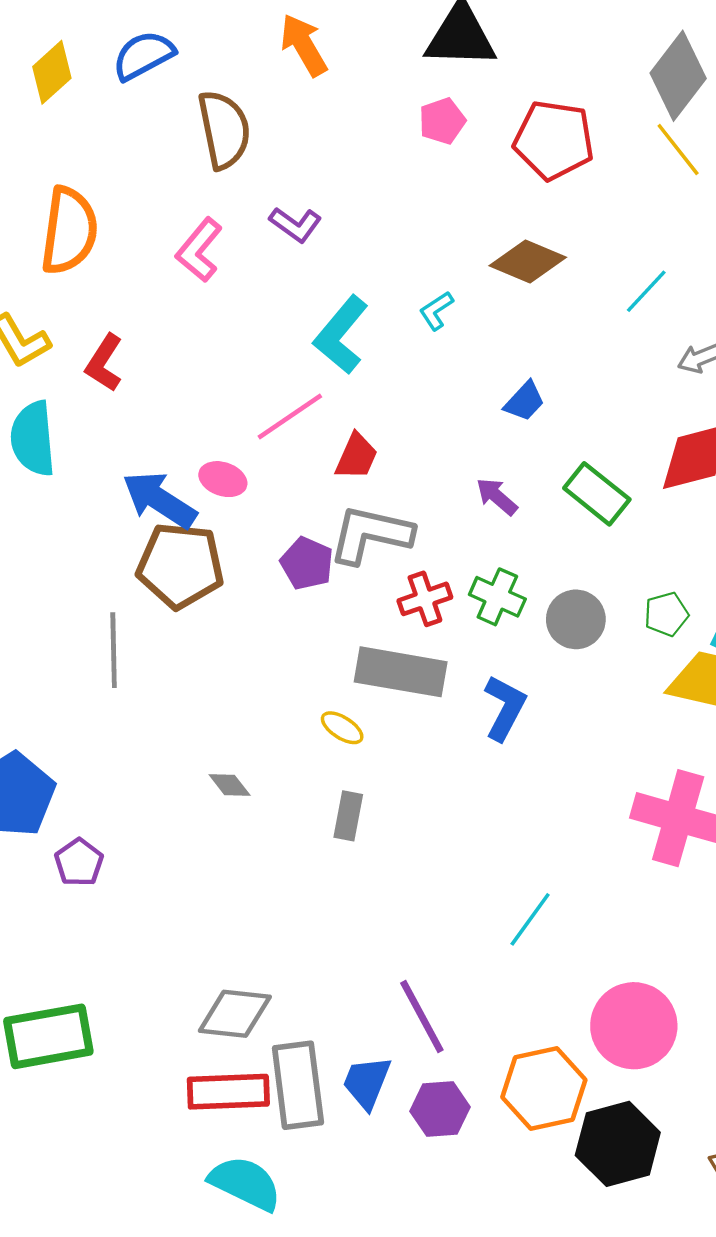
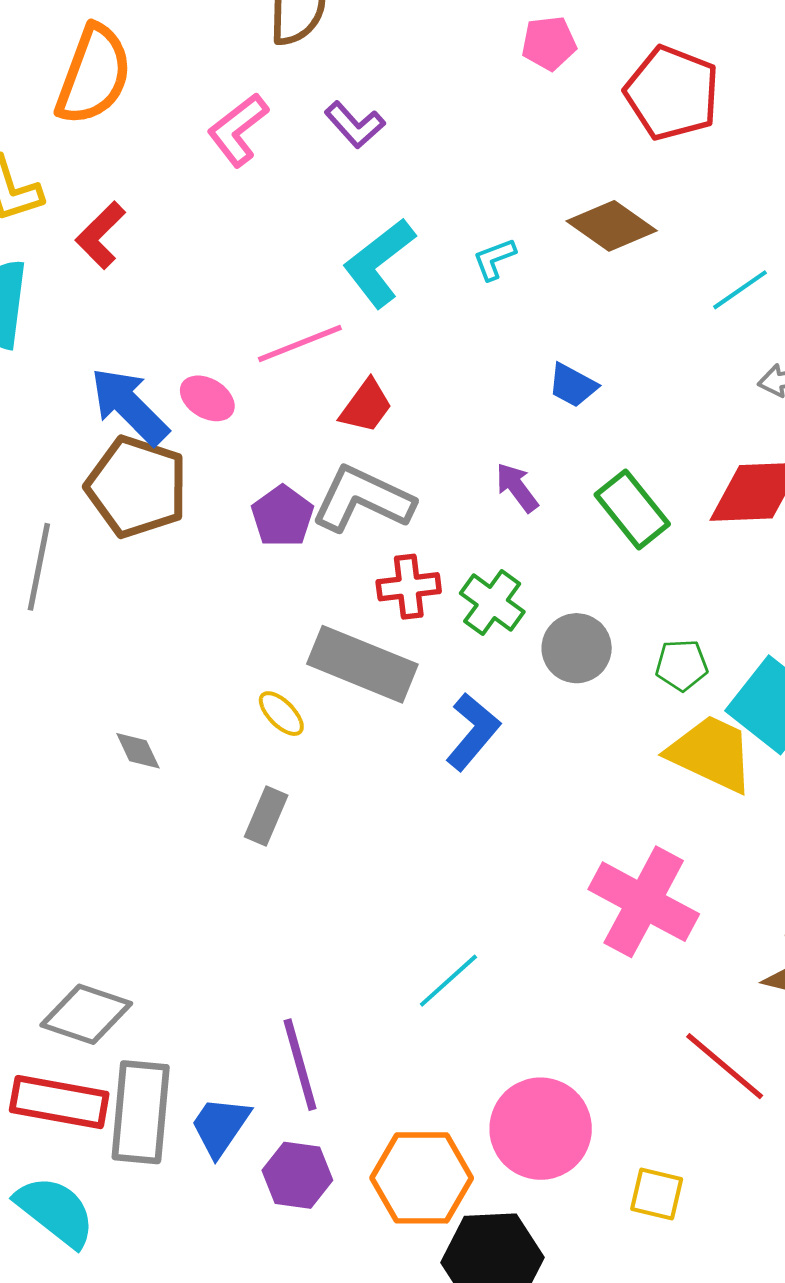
blue trapezoid: (524, 401) -> (573, 385), turned 63

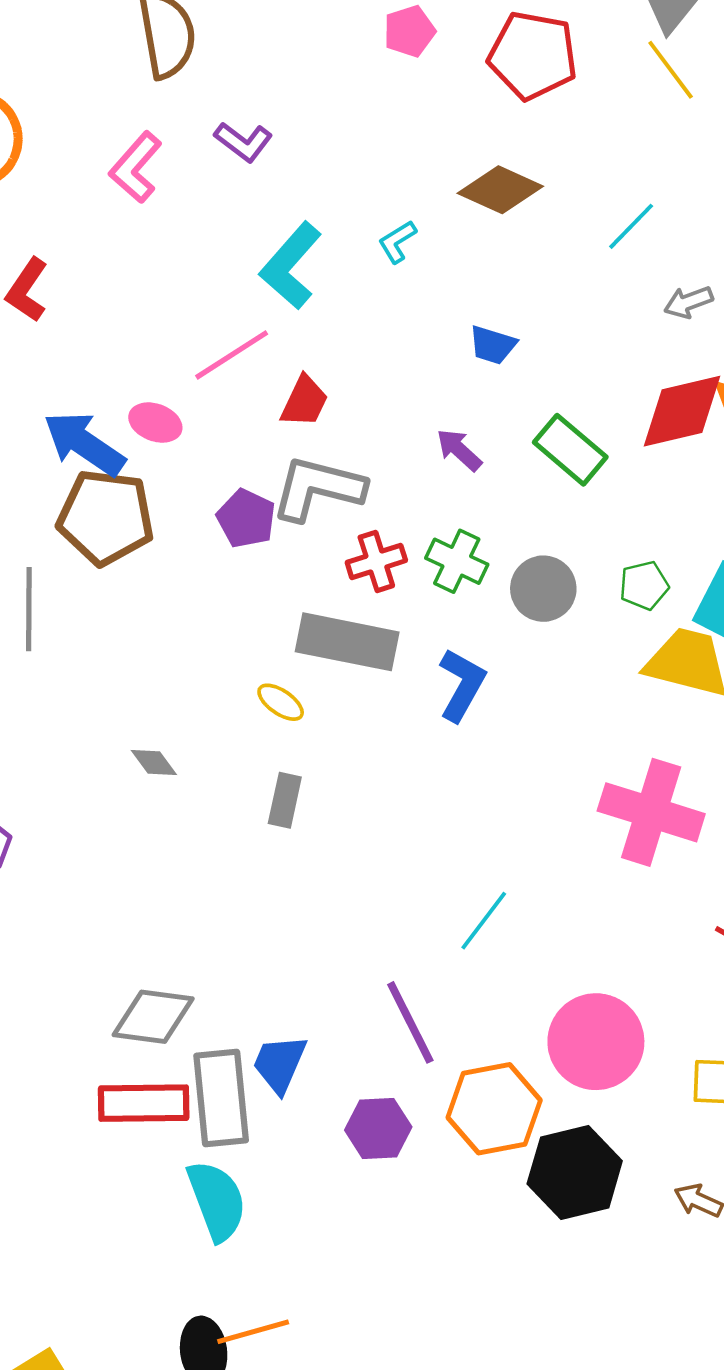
purple line: (300, 1065) -> (410, 1022), moved
blue trapezoid: (220, 1126) -> (280, 1064), moved
cyan semicircle: (55, 1211) -> (217, 1201), moved, turned 42

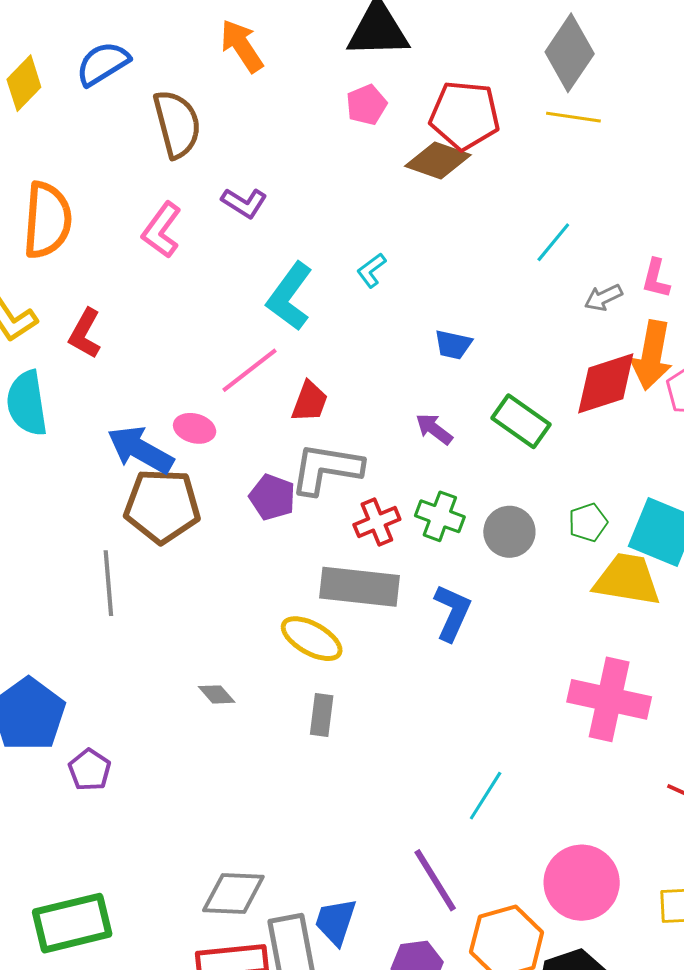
yellow line: (671, 70) -> (573, 117), turned -40
brown diamond: (500, 190) -> (438, 161), moved
yellow ellipse: (281, 702) -> (312, 639), size x1.6

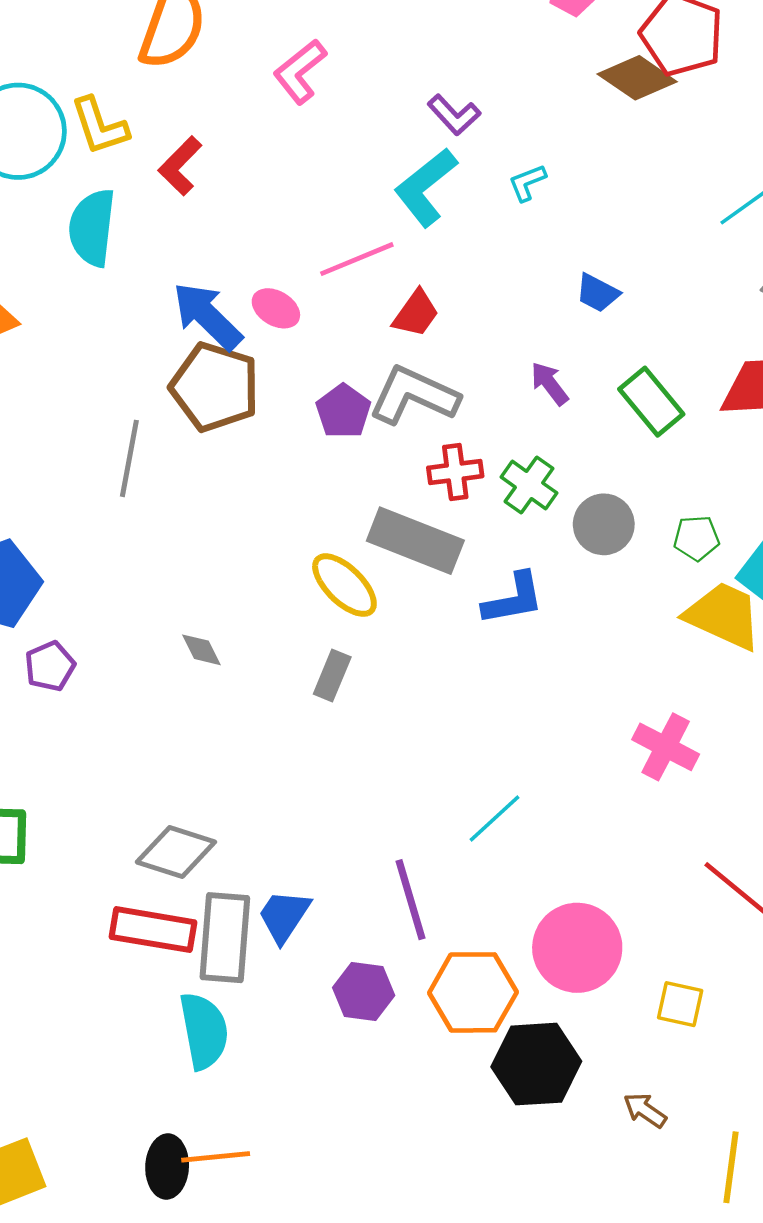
purple L-shape: (244, 203) -> (454, 115), moved
blue L-shape: (452, 613) -> (513, 599), turned 40
gray diamond: (217, 694) -> (201, 650), moved
pink cross: (609, 699) -> (666, 747), size x0.7

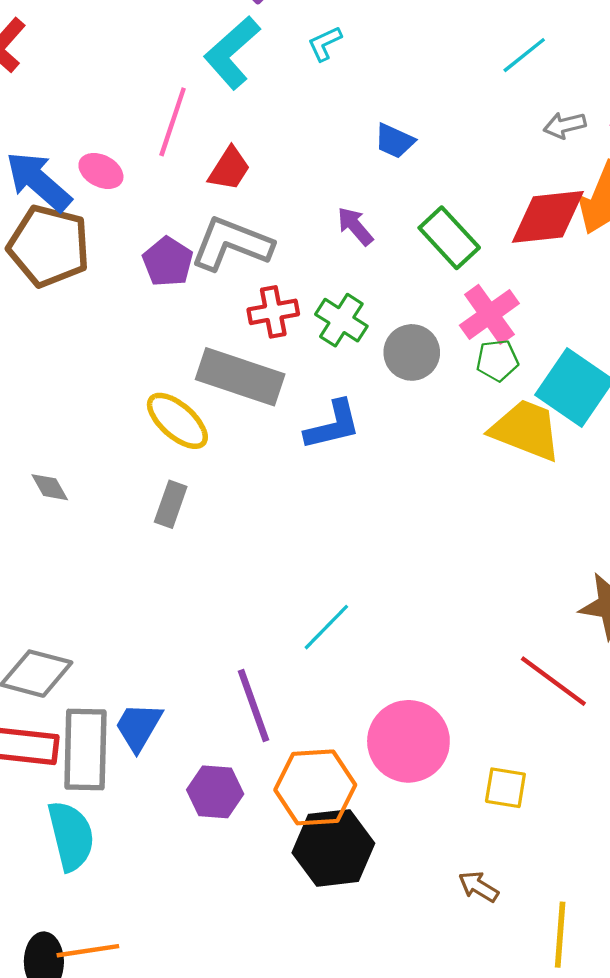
pink line: (357, 259) -> (173, 122), turned -46
pink cross: (666, 747) -> (489, 314), moved, turned 30
black hexagon: (536, 1064) -> (333, 848), moved

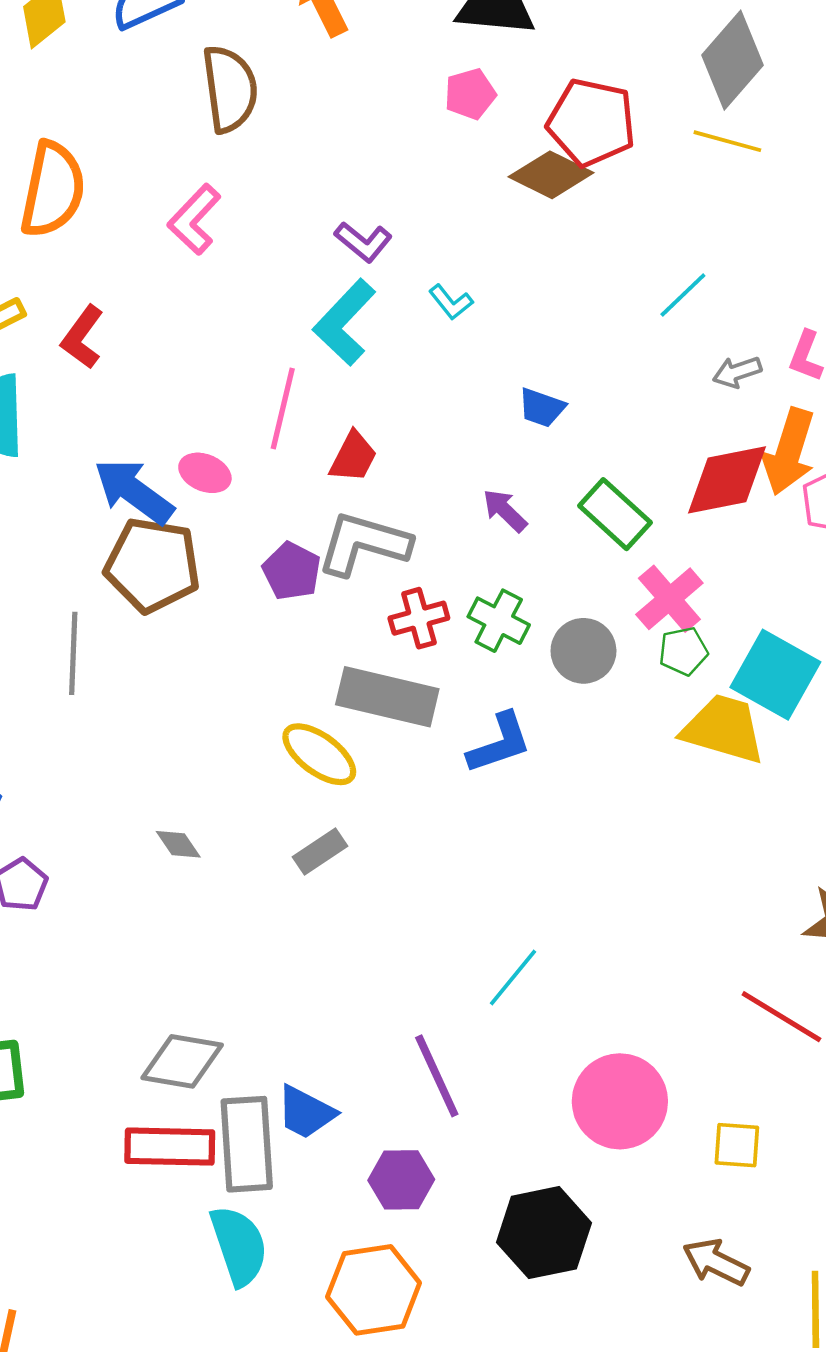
cyan L-shape: (325, 43) -> (451, 302), turned -99
gray rectangle: (171, 504) -> (320, 851), turned 42
blue trapezoid: (139, 727) -> (306, 1112), turned -88
orange hexagon: (315, 787) -> (374, 1290), moved
brown arrow: (478, 887) -> (716, 1262), size x1.4

